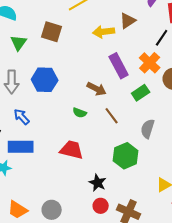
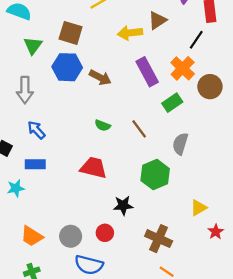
blue hexagon: (45, 80) -> (67, 67), moved
brown arrow: (97, 89) -> (100, 77), moved
blue rectangle: (21, 147) -> (35, 164), size x0.7
black star: (98, 183) -> (123, 205), turned -30
red circle: (101, 206) -> (105, 233), moved

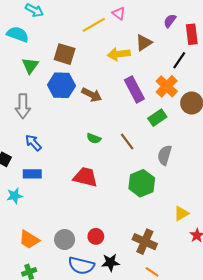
black star: (123, 205) -> (110, 262), moved

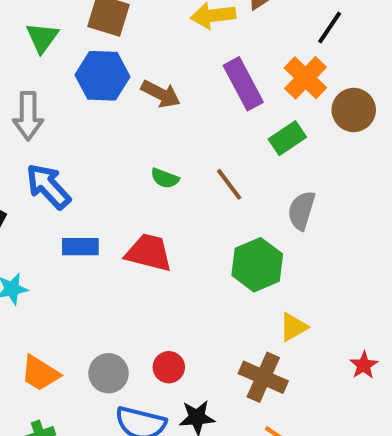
blue arrow: (33, 143) -> (48, 186), size x1.4
blue rectangle: (32, 174) -> (80, 247), moved
yellow triangle: (181, 213) -> (293, 327), moved

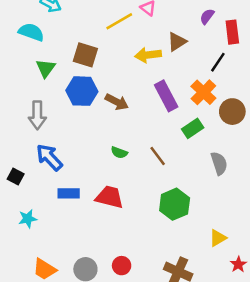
gray semicircle: (301, 210) -> (219, 163), moved, turned 145
yellow triangle: (293, 327) -> (218, 238), moved

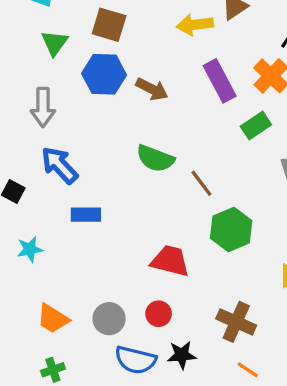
green semicircle: (119, 152) -> (155, 158), size x1.6
brown line: (158, 156) -> (201, 183), moved
red trapezoid: (110, 197) -> (170, 261), moved

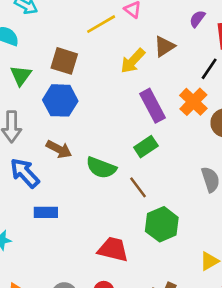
yellow arrow: (195, 25) -> (133, 61), turned -40
brown arrow: (152, 89) -> (59, 149), moved
green rectangle: (256, 125) -> (146, 147), moved

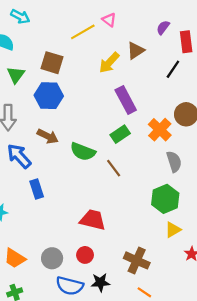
orange cross: (193, 102) -> (160, 130), moved
blue rectangle: (46, 212) -> (37, 189), turned 72
green hexagon: (162, 224) -> (165, 199), moved

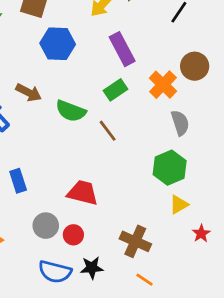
blue hexagon: (49, 96) -> (58, 44), moved
blue rectangle: (37, 189) -> (18, 181), moved
gray circle: (52, 258) -> (46, 226), moved

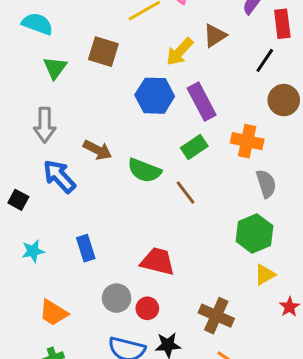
blue hexagon: (58, 44) -> (155, 96), moved
brown circle: (195, 66) -> (284, 100), moved
orange cross: (163, 85) -> (247, 141), turned -32

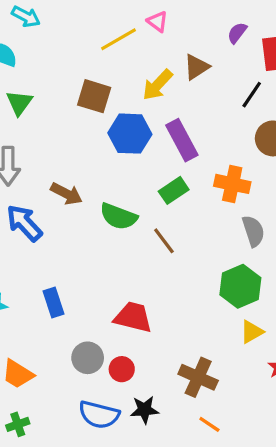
brown square: (103, 52) -> (94, 96), moved

